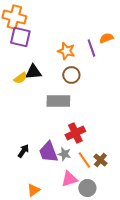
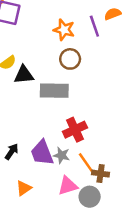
black triangle: (33, 72) -> (24, 75), moved
brown cross: (100, 160) -> (101, 174), moved, turned -32
orange triangle: (33, 190) -> (24, 188), moved

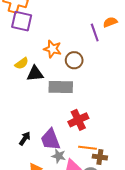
orange star: (64, 30) -> (53, 49), moved
gray star: (62, 155) -> (59, 156), moved
orange line: (86, 163) -> (88, 148), turned -48

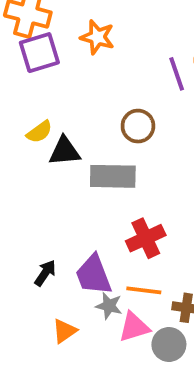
purple square: (22, 21) -> (39, 53), turned -30
orange star: (53, 49) -> (97, 37), moved
orange line: (88, 148) -> (144, 290), moved

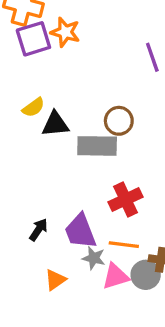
orange star: (97, 37) -> (65, 32), moved
brown circle: (138, 126) -> (119, 121), moved
gray circle: (169, 344) -> (146, 275), moved

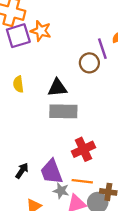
yellow semicircle: (33, 107) -> (18, 84), turned 119
brown circle: (119, 121) -> (89, 63), moved
black triangle: (55, 124) -> (57, 88), moved

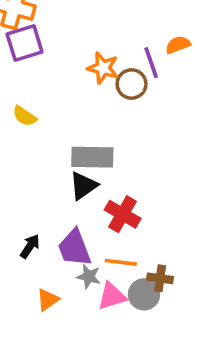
orange star: (41, 31) -> (103, 68), moved
yellow semicircle: (18, 84) -> (25, 116), turned -49
black triangle: (57, 88) -> (83, 186), moved, turned -30
red cross: (83, 149) -> (123, 214), turned -35

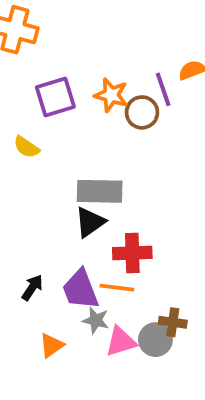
purple square: (25, 43) -> (55, 97), moved
red cross: (123, 214) -> (132, 253), turned -32
orange line: (121, 262) -> (117, 288), moved

